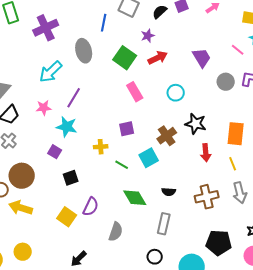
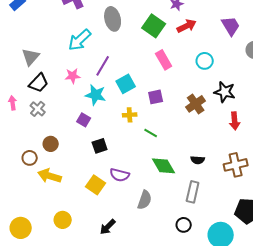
cyan square: (149, 158) -> (126, 84), moved
brown circle: (22, 176) -> (51, 144), size x0.6
purple semicircle: (91, 207) -> (120, 175), turned 78
yellow circle: (23, 252) -> (63, 220), moved

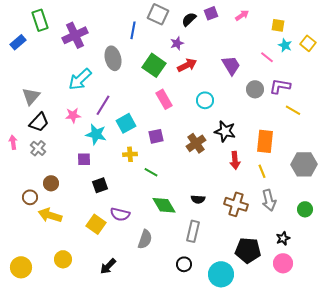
purple square: (84, 120) -> (84, 159), turned -32
brown cross: (236, 165) -> (236, 204), turned 30

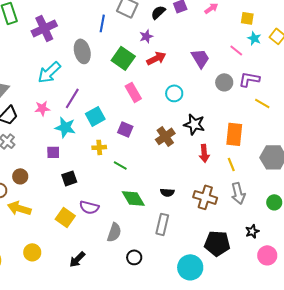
purple square: (156, 136) -> (125, 129), turned 35
pink circle: (283, 263) -> (267, 255), moved
black circle: (184, 264) -> (134, 257), moved

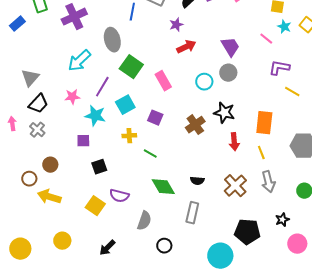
green square: (123, 58) -> (131, 67), moved
gray circle: (224, 82) -> (228, 73), moved
brown cross: (205, 197) -> (235, 186), turned 30

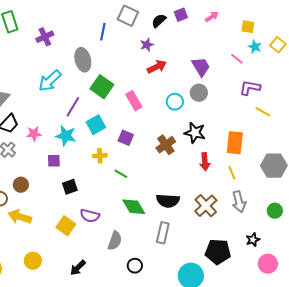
purple cross: (74, 17) -> (45, 37), size x0.7
pink star: (72, 97) -> (34, 134), moved
black semicircle: (197, 181) -> (168, 201), size x1.6

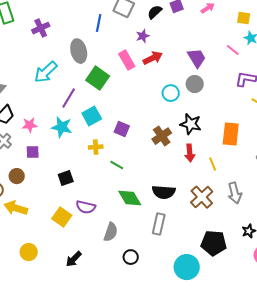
pink rectangle: (134, 101) -> (127, 60), moved
purple square: (54, 161) -> (33, 152), moved
red arrow: (205, 162) -> (190, 153), moved
yellow line: (232, 173) -> (213, 164), moved

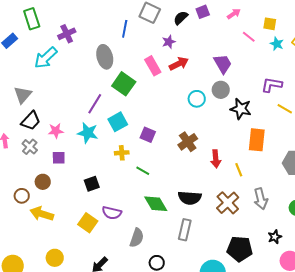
pink line: (233, 50) -> (249, 37), moved
cyan arrow: (46, 72) -> (46, 58), moved
black star: (191, 124) -> (241, 109), moved

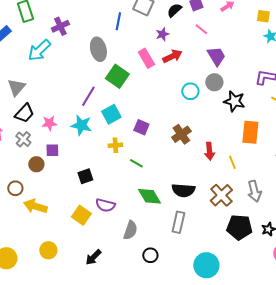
pink line: (249, 37) -> (201, 29), moved
brown circle: (43, 182) -> (36, 164), moved
black pentagon: (240, 249) -> (239, 227), moved

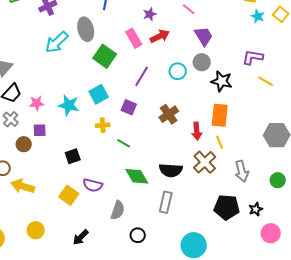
cyan arrow: (39, 50) -> (57, 42), moved
purple line: (88, 96) -> (142, 76), moved
orange rectangle: (250, 132) -> (220, 115), moved
brown cross: (221, 195) -> (205, 162), moved

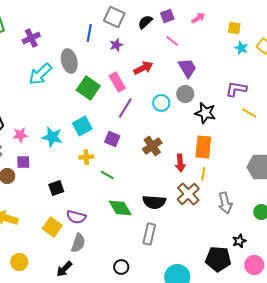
purple star: (150, 14) -> (116, 45), moved
pink rectangle: (134, 38) -> (117, 82), moved
yellow line: (220, 142) -> (203, 174), turned 32
black pentagon: (227, 207) -> (218, 259), moved
gray semicircle: (118, 210) -> (78, 243), moved

